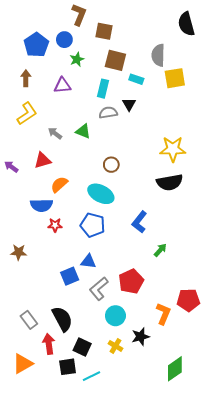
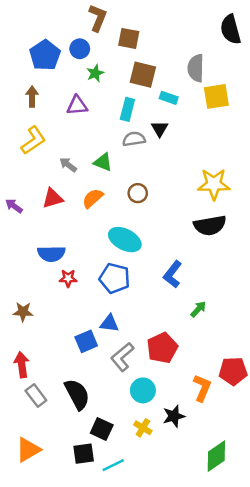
brown circle: (111, 165) -> (138, 193), moved
orange semicircle: (59, 184) -> (93, 198), moved
red arrow: (49, 344) -> (22, 365), moved

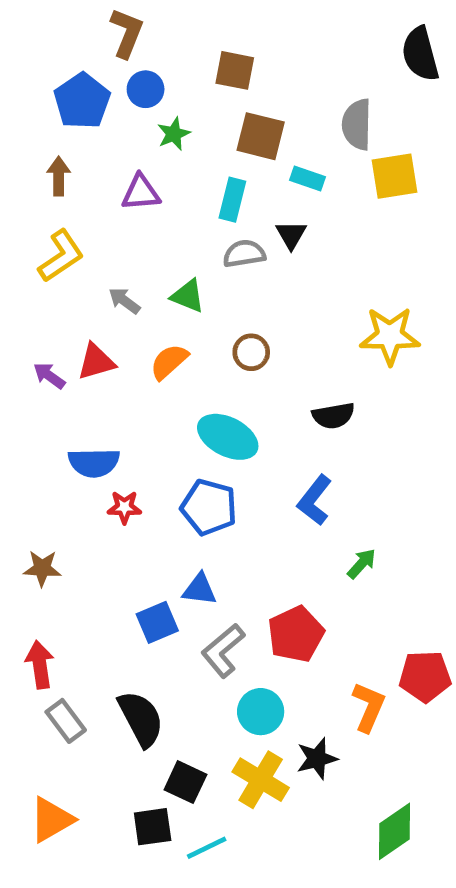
brown L-shape: (98, 18) -> (127, 33), moved
purple arrow: (14, 206) -> (49, 376), moved
black semicircle: (210, 225) -> (333, 416), moved, size x0.7
yellow cross: (143, 428) -> (261, 780), size x1.6

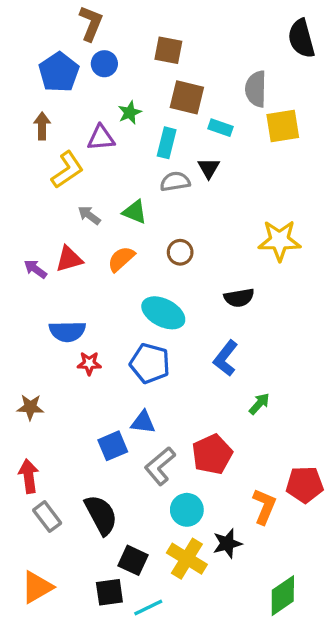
green star: (174, 134) -> (130, 113), moved
yellow L-shape: (61, 256) -> (67, 170), moved

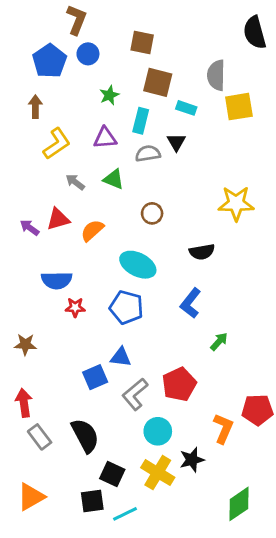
purple triangle: (101, 138) -> (105, 138), moved
orange semicircle: (121, 259) -> (92, 230), moved

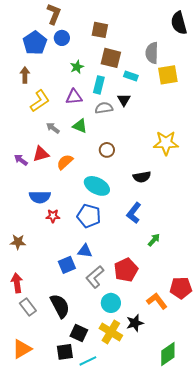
orange L-shape: (223, 428) -> (157, 301), turned -60

